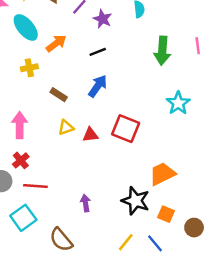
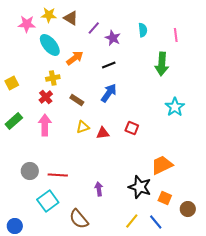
pink line: (198, 46) -> (176, 35), moved
red square: (126, 129) -> (132, 128), size x0.6
red cross: (21, 160) -> (46, 97), moved

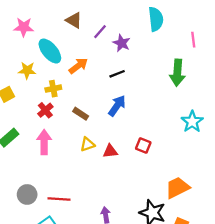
yellow star: (49, 15) -> (27, 70), moved
cyan semicircle: (143, 30) -> (156, 19), moved, size x1.5

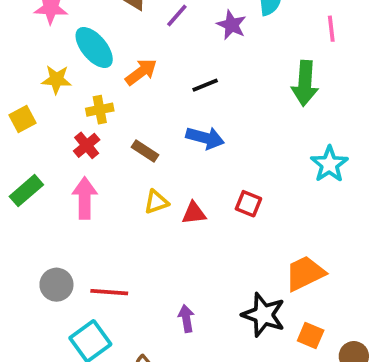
purple star: (122, 43) -> (232, 25), moved
blue arrow: (117, 106) -> (205, 138), turned 70

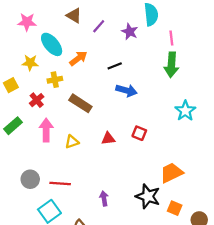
pink line: (331, 29) -> (171, 38), moved
blue arrow: (205, 138) -> (126, 90), moved
red cross: (87, 145) -> (37, 100), moved
brown rectangle: (145, 151) -> (80, 103), size x1.5
yellow triangle: (156, 202) -> (72, 142), moved

